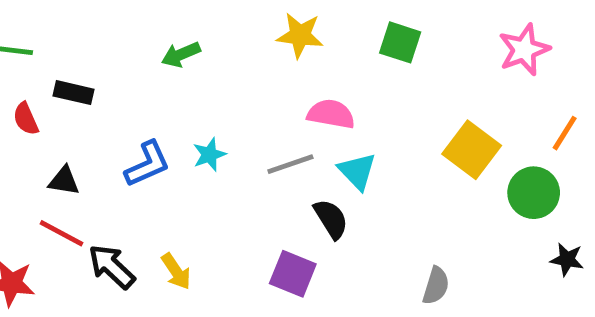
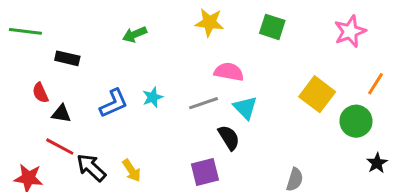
red semicircle: (26, 119) -> (40, 93), moved
black star: (567, 259) -> (377, 163), turned 30
purple square: (293, 274) -> (205, 172), turned -36

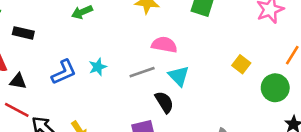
yellow square: (317, 94) -> (241, 64), size x0.6

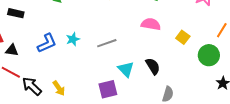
pink semicircle: (164, 45) -> (151, 24), moved
cyan triangle: (179, 76) -> (126, 69), moved
black semicircle: (164, 102) -> (153, 66), moved

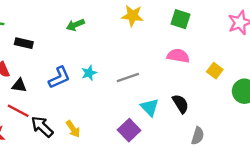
purple square: (108, 89) -> (129, 130), turned -30

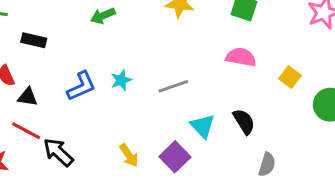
yellow arrow: (73, 129) -> (129, 155), moved

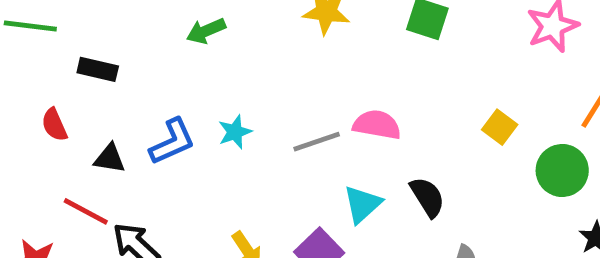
pink semicircle: (241, 57) -> (377, 125), moved
black triangle: (28, 97) -> (110, 158), moved
cyan triangle: (203, 126) -> (362, 204), turned 32

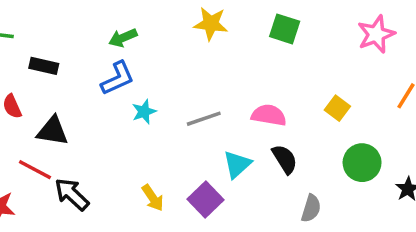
pink semicircle: (377, 125) -> (269, 115), moved
blue L-shape: (172, 142) -> (118, 78), moved
black triangle: (110, 158) -> (53, 131), size x1.4
green circle: (562, 170) -> (362, 163), moved

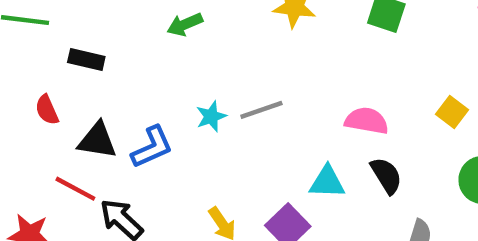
blue L-shape: (118, 78) -> (152, 147), moved
gray line: (204, 119) -> (261, 110), moved
cyan triangle: (237, 164) -> (327, 182), turned 44

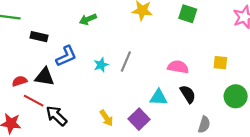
red semicircle: (47, 110) -> (20, 81), moved, turned 96
gray line: (261, 110) -> (126, 62), turned -48
yellow square: (452, 112) -> (220, 63), turned -32
blue L-shape: (152, 147) -> (66, 56), moved

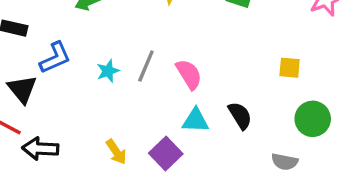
pink semicircle: (178, 67) -> (189, 74), moved, turned 48
black triangle: (45, 77) -> (22, 89), turned 42
black arrow: (56, 116) -> (40, 149), turned -40
gray semicircle: (204, 125) -> (285, 162), moved, turned 84

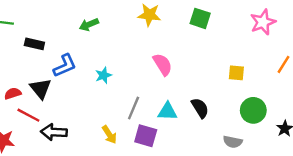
gray line: (146, 66) -> (134, 108), moved
pink semicircle: (189, 74) -> (163, 64), moved
purple square: (166, 154) -> (146, 136), turned -30

